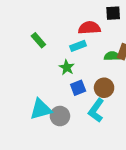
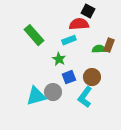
black square: (113, 13) -> (88, 11), moved, turned 32
green rectangle: (38, 40) -> (34, 35), size x1.5
gray circle: (60, 116) -> (53, 92), moved

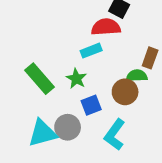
green rectangle: (34, 35) -> (40, 79), moved
green semicircle: (99, 49) -> (137, 76), moved
brown circle: (92, 77) -> (125, 92), moved

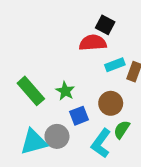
cyan rectangle: (91, 51) -> (115, 65), moved
green semicircle: (137, 76) -> (122, 129), moved, turned -54

